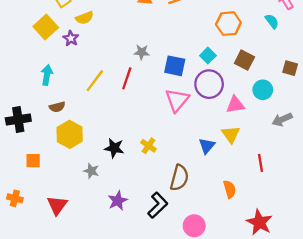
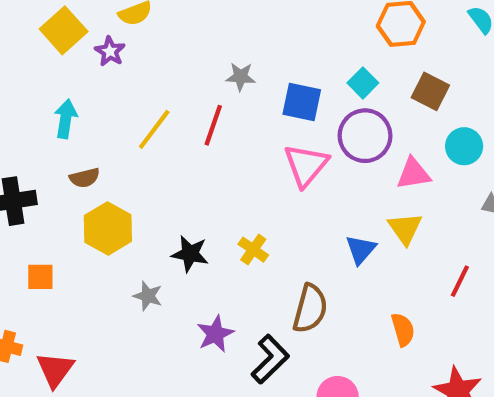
red line: (260, 163) -> (460, 281), turned 36
purple star: (118, 201) -> (215, 334), moved
red triangle: (57, 205) -> (55, 370), moved

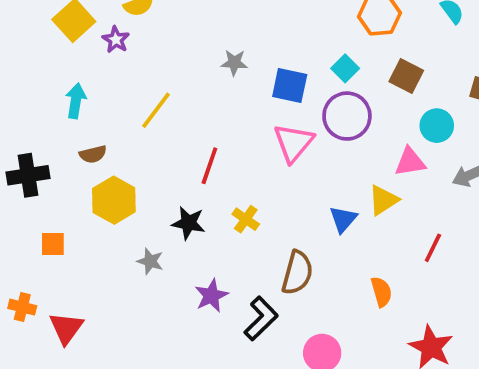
red line: (213, 125) -> (209, 166), moved
pink triangle: (413, 174) -> (410, 162), moved
yellow triangle: (405, 228) -> (383, 200), turned 32

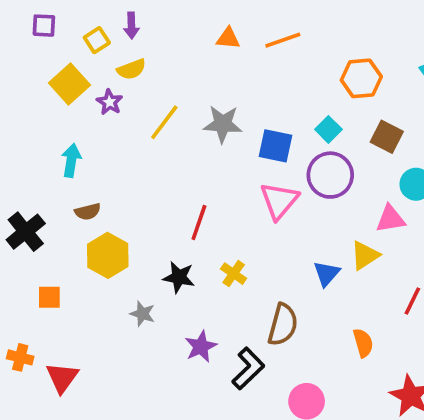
gray star: (234, 63) -> (223, 124), size x1.5
yellow line: (156, 110) -> (164, 122), moved
black cross: (28, 175) -> (26, 232), turned -30

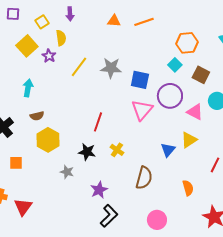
purple arrow: (131, 26) -> (70, 14), moved
yellow semicircle: (131, 69) -> (61, 38), turned -77
cyan square: (328, 129) -> (175, 65), moved
pink triangle: (390, 219) -> (195, 112), moved, turned 36
black L-shape: (248, 368) -> (109, 216), moved

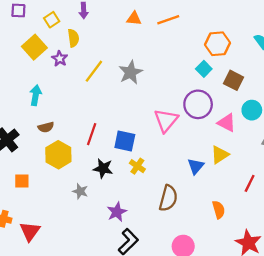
gray star: (111, 68) -> (131, 72), turned -30
blue square: (140, 80) -> (125, 141), moved
red line: (98, 122) -> (92, 134), moved

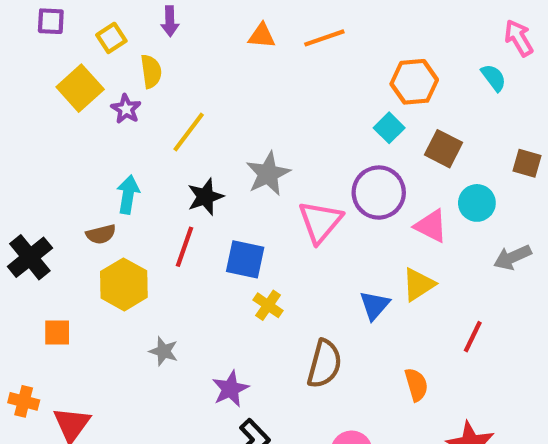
gray star: (131, 72) -> (268, 174), moved
cyan arrow: (36, 95) -> (128, 195), moved
black star: (103, 168) -> (205, 197), moved, turned -30

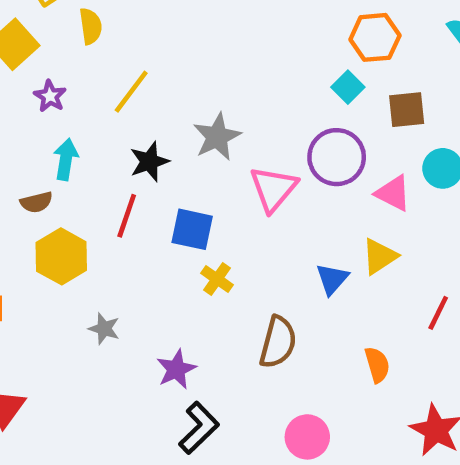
purple star: (126, 109) -> (50, 96), moved
brown square: (443, 149) -> (407, 110), turned -33

